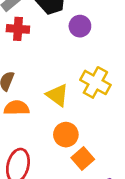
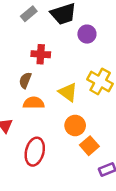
red cross: (18, 29) -> (41, 54), moved

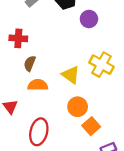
red cross: (41, 54) -> (18, 38), moved

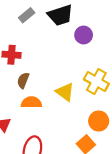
orange circle: (78, 107) -> (99, 121), moved

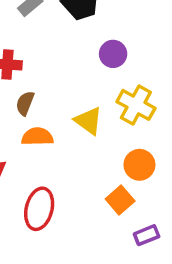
purple circle: (84, 35) -> (113, 54), moved

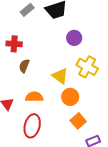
orange semicircle: (37, 137) -> (34, 97), moved
orange circle: (139, 165) -> (70, 97), moved

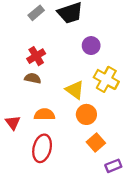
red cross: (14, 44) -> (36, 56), moved, turned -35
brown semicircle: (24, 66) -> (33, 78), turned 80

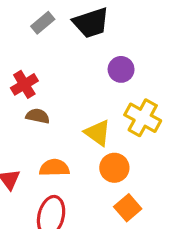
red cross: (36, 56) -> (24, 84), moved

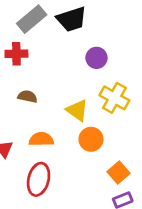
gray rectangle: (43, 23) -> (32, 19), size x1.5
red cross: (24, 84) -> (16, 54), moved, turned 30
orange square: (128, 208) -> (119, 172), moved

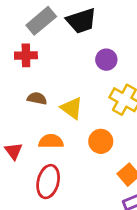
yellow triangle: (77, 110) -> (72, 108), moved

